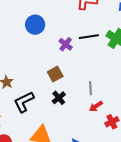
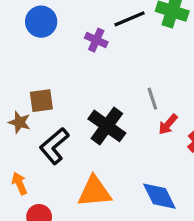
brown square: (55, 74) -> (41, 101), moved, turned 35
black cross: (59, 98) -> (107, 126), size x1.6

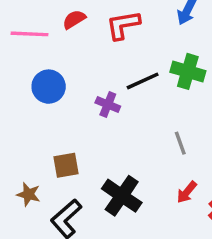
gray line: (152, 99) -> (180, 143), moved
brown square: (41, 101) -> (66, 165), moved

